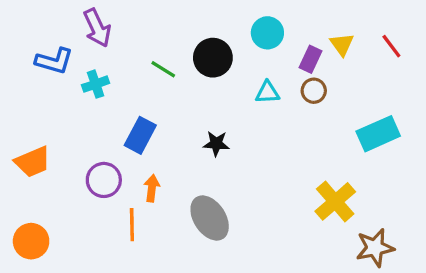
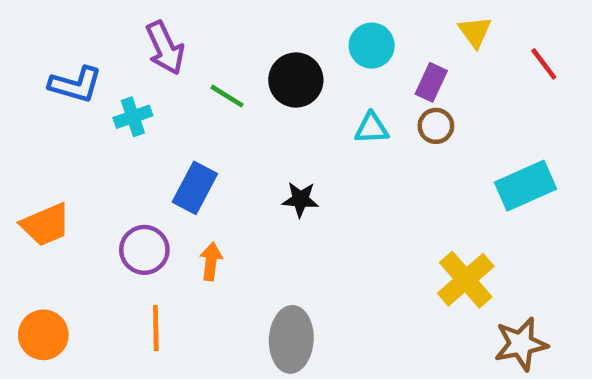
purple arrow: (97, 28) -> (165, 48), moved
yellow triangle: (342, 44) -> (475, 32), moved
gray ellipse: (210, 218) -> (291, 339), moved, turned 36
orange line: (132, 225) -> (156, 328), moved

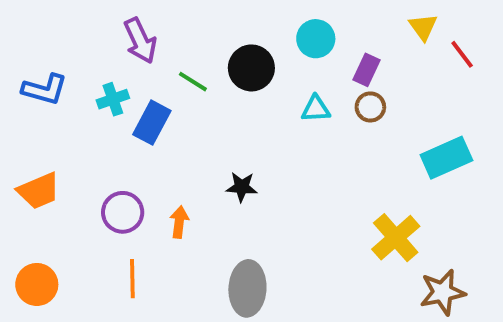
yellow triangle: (475, 32) -> (423, 27), moved
blue L-shape: (75, 85) -> (45, 89), moved
blue rectangle: (195, 188) -> (152, 123), moved
black star: (300, 199) -> (242, 187), moved

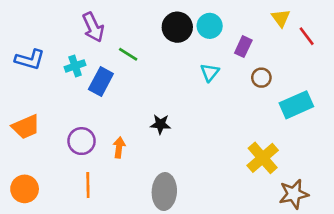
black circle: (251, 68) -> (177, 27), moved
brown circle: (370, 107) -> (261, 78), moved
cyan triangle: (316, 109) -> (210, 72), turned -48

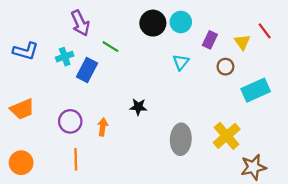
yellow triangle: (281, 18) -> (242, 42), moved
gray ellipse: (164, 192) -> (181, 139), moved

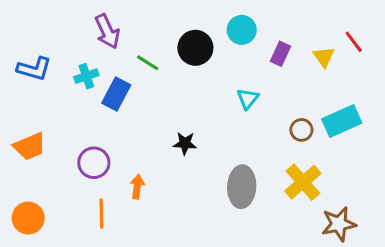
black circle: (153, 23) -> (195, 48), moved
cyan triangle: (181, 62) -> (248, 99), moved
brown circle: (225, 67) -> (301, 130), moved
orange arrow: (103, 127) -> (137, 187), moved

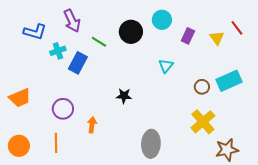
blue L-shape: (34, 69) -> (35, 32), moved
gray ellipse: (242, 187) -> (151, 144), moved
orange line: (101, 214) -> (56, 143), moved

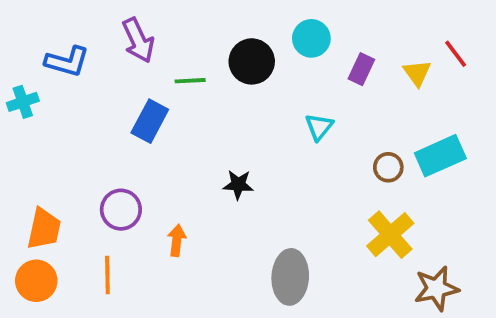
green line: (99, 42) -> (190, 81), turned -35
cyan cross: (58, 51) -> (23, 102), moved
orange trapezoid: (20, 98) -> (44, 229), moved, turned -55

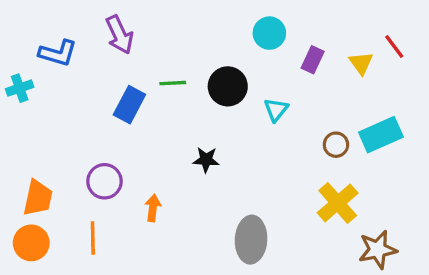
black circle: (252, 61) -> (228, 86), moved
green line: (190, 81) -> (173, 83), moved

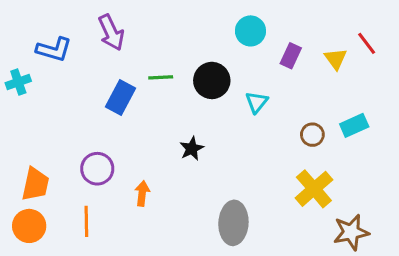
cyan rectangle: (381, 135) -> (354, 125), size x0.7
black star: (206, 160) -> (192, 149), turned -30

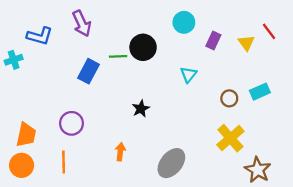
black circle: (212, 80) -> (143, 47), moved
orange arrow: (142, 193) -> (120, 152), moved
gray ellipse: (233, 223) -> (171, 163), turned 36
brown star: (351, 232) -> (258, 170), turned -30

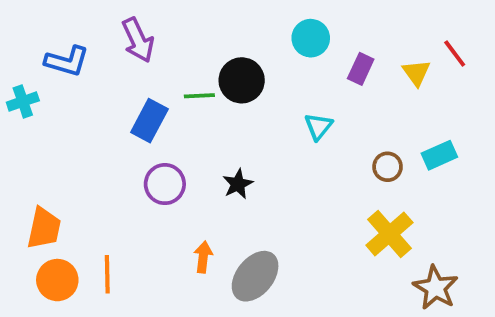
purple circle: (72, 123) -> (165, 184), moved
gray ellipse: (171, 163) -> (255, 276), moved
orange circle: (22, 165) -> (57, 280), moved

